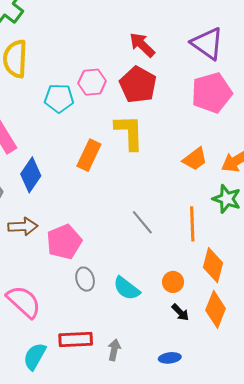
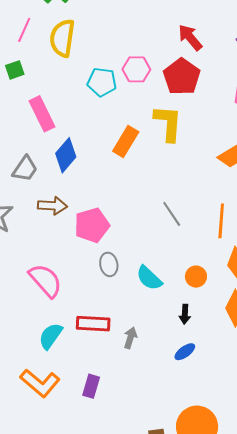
black arrow: (180, 312) -> (185, 314), moved, turned 42
blue ellipse: (170, 358) -> (185, 352), turned -35

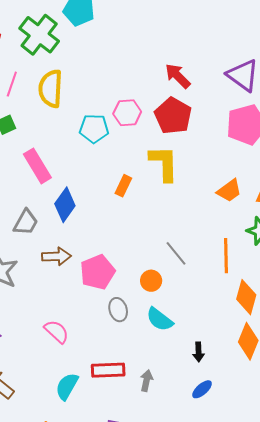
orange rectangle: (126, 142) -> (123, 186), size x0.7
orange circle: (196, 277) -> (151, 281), moved
pink semicircle: (45, 281) -> (57, 332), size x0.7

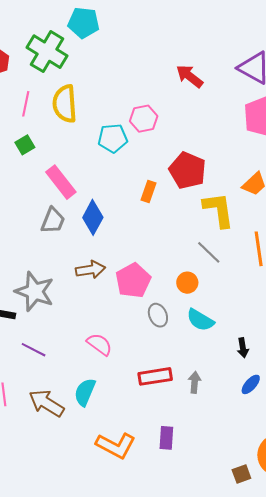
red pentagon: (173, 116) -> (187, 170), moved
yellow L-shape: (164, 163) -> (219, 210), moved
gray trapezoid: (26, 222) -> (53, 221), moved
cyan semicircle: (67, 386) -> (85, 392), moved

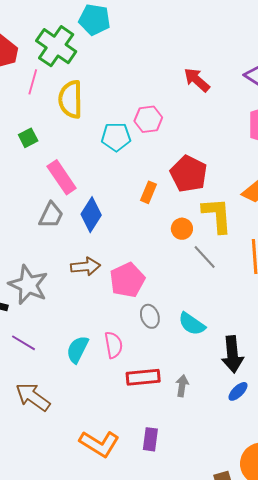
pink line: (26, 104) -> (33, 82), moved
orange circle: (187, 283) -> (182, 229), moved
pink semicircle: (99, 344) -> (114, 345), moved, turned 40
black arrow: (243, 348) -> (232, 354), size x1.8
cyan semicircle: (85, 392) -> (77, 349), moved

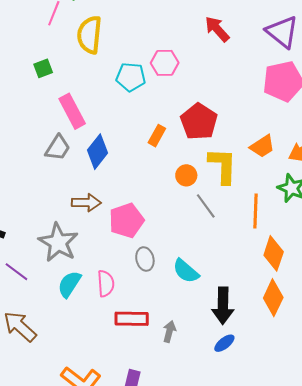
gray star: (28, 285) -> (58, 242), moved

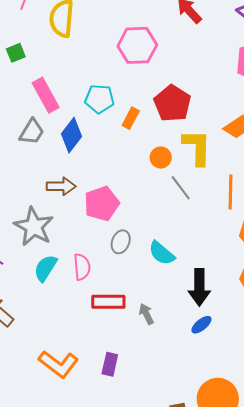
pink hexagon: (165, 63) -> (137, 45), size x1.4
cyan pentagon: (131, 77) -> (99, 99), moved
gray ellipse: (145, 259) -> (121, 242), turned 35
gray arrow: (169, 331) -> (146, 314), turned -40

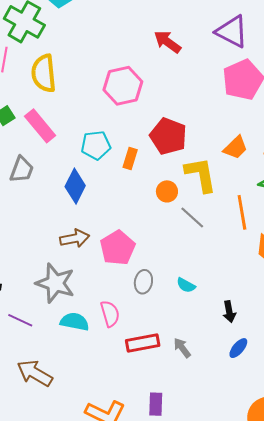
pink rectangle: (46, 95) -> (40, 126), moved
gray trapezoid: (32, 132) -> (22, 170), moved
cyan semicircle: (162, 253) -> (186, 285), size x0.7
cyan semicircle: (45, 268) -> (75, 322), turned 80
black arrow: (199, 287) -> (229, 312), size x0.6

